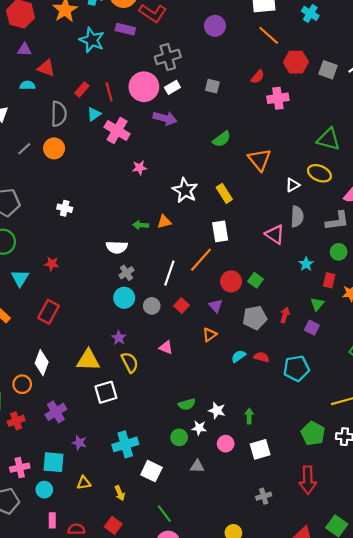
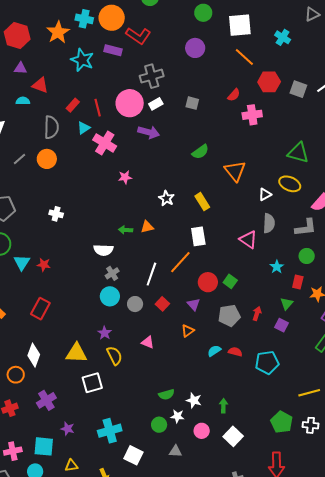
white star: (185, 190) -> (166, 198), size x0.7
cyan triangle: (20, 278) -> (22, 262), moved
white square: (260, 449) -> (233, 436), turned -30

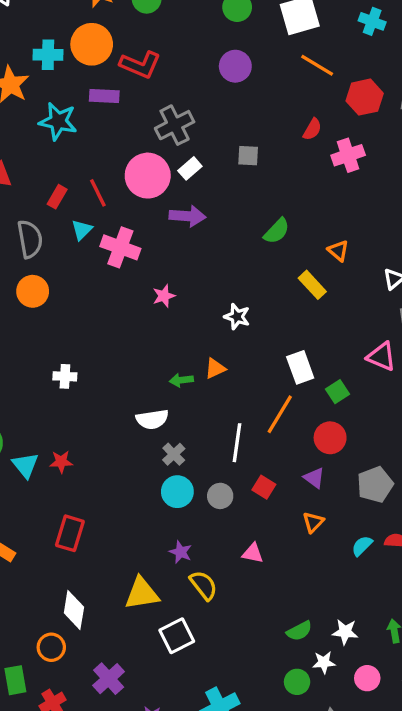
orange triangle: (235, 171) -> (338, 251), size x0.6
yellow rectangle: (202, 202) -> (312, 285), moved
green square: (230, 281) -> (337, 392), moved, turned 32

